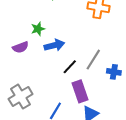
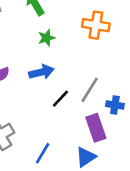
green star: (38, 29) -> (46, 38), moved
purple rectangle: (80, 91) -> (96, 128), moved

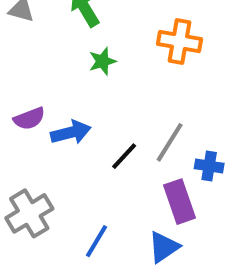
blue arrow: (41, 72) -> (71, 132), moved

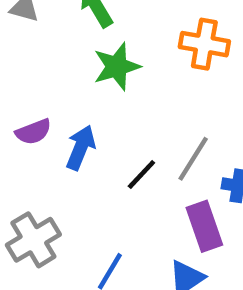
green star: (102, 61) -> (117, 67), size x1.5
blue arrow: (71, 132) -> (81, 148), turned -54

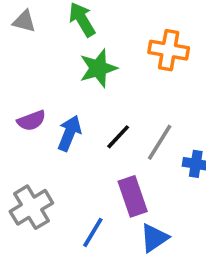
black line: (141, 175) -> (118, 137), moved
purple rectangle: (204, 226) -> (133, 196), moved

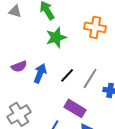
purple rectangle: (133, 196) -> (75, 108), turned -40

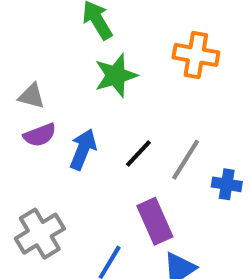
gray triangle: (15, 11) -> (32, 96), moved
purple rectangle: (75, 108) -> (155, 221), turned 35

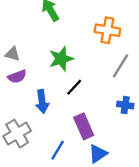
green star: (116, 75) -> (61, 59), moved
blue arrow: (83, 149) -> (42, 101), moved, turned 150
gray line: (186, 160) -> (120, 66), moved

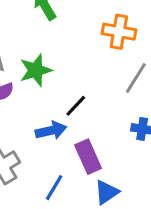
green star: (61, 59) -> (36, 70), moved
blue arrow: (42, 101) -> (51, 130), moved, turned -95

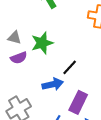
purple rectangle: (88, 157) -> (78, 102), turned 50

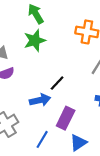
green star: (42, 43) -> (35, 40), moved

